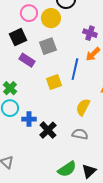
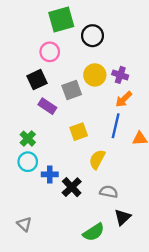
yellow circle: (51, 18) -> (95, 75), moved
blue line: (75, 69) -> (116, 126), moved
yellow semicircle: (83, 107) -> (97, 159), moved
black triangle: (89, 171) -> (123, 217), moved

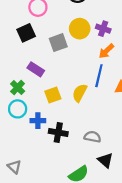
purple rectangle: (47, 106) -> (36, 69), moved
yellow square: (79, 132) -> (53, 95), moved
yellow semicircle: (97, 159) -> (80, 93), moved
black cross: (72, 187) -> (58, 132), turned -36
black triangle: (123, 217) -> (105, 160), turned -35

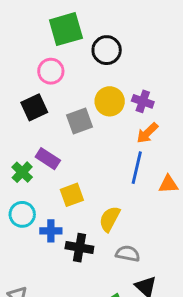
green cross: (18, 88) -> (22, 172), moved
yellow semicircle: (80, 93) -> (110, 219), moved

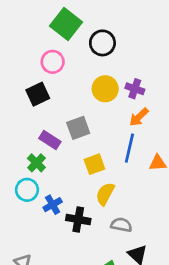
green square: (66, 29) -> (66, 24), turned -36
gray square: (79, 121) -> (78, 128), moved
green cross: (22, 172) -> (36, 163), moved
yellow square: (72, 195) -> (94, 164), moved
blue cross: (51, 231) -> (53, 205), turned -30

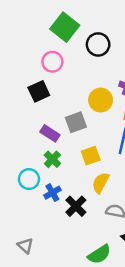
yellow circle: (105, 89) -> (101, 100), moved
green cross: (36, 163) -> (52, 159), moved
black cross: (78, 219) -> (76, 206), turned 35

